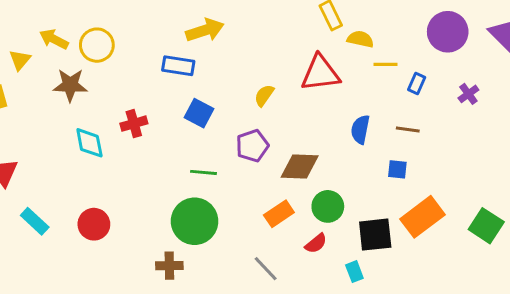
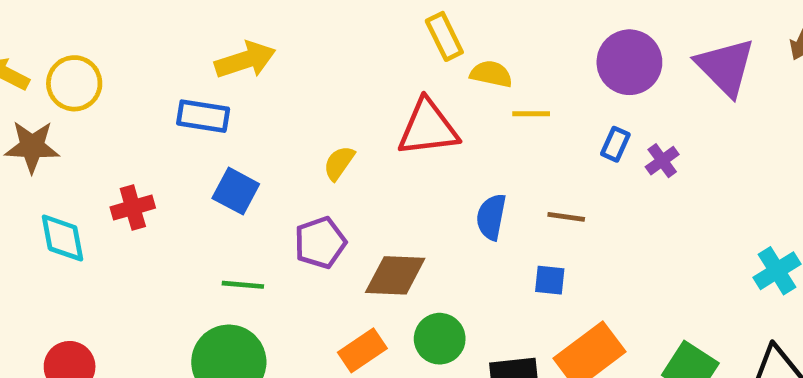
blue rectangle: (417, 84) -> (615, 144), moved

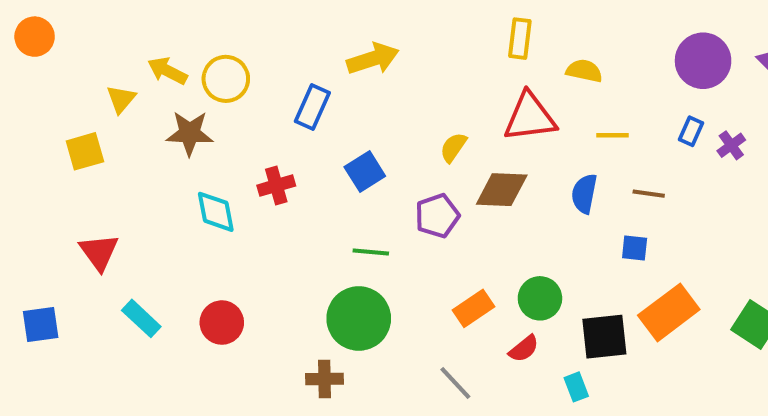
yellow rectangle: (444, 36) -> (520, 39), moved, turned 33
yellow line: (531, 114) -> (612, 135), moved
blue rectangle: (203, 116) -> (312, 107), moved, turned -75
blue square: (236, 191) -> (365, 171), turned 30
brown diamond: (395, 275) -> (502, 190), moved

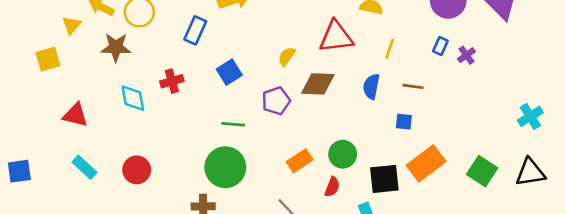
yellow line: (612, 135) -> (390, 49), turned -72
red triangle: (99, 252) -> (75, 115), moved, turned -40
red semicircle: (524, 349) -> (332, 187), turned -30

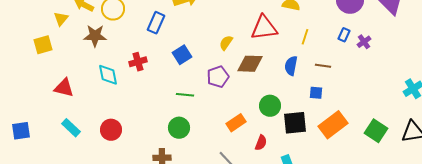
green circle: (343, 154) -> (270, 106), moved
green circle: (225, 167) -> (179, 128), size x0.7
black square: (384, 179) -> (295, 123), moved

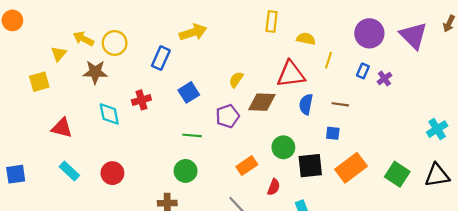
red triangle: (264, 28) -> (291, 74), moved
yellow line: (305, 37) -> (329, 60), moved

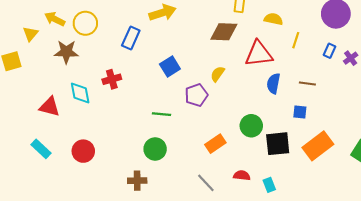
yellow semicircle: (236, 80) -> (217, 74), moved
blue square: (189, 92) -> (170, 67), moved
brown diamond: (262, 102) -> (224, 32), moved
red triangle: (62, 128) -> (49, 107), moved
red semicircle: (274, 187) -> (242, 175), moved, turned -105

